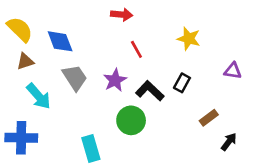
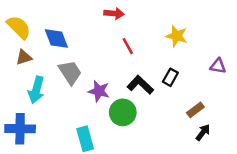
purple star: (115, 80) -> (99, 91), moved, turned -30
cyan arrow: (39, 96) -> (36, 90), turned 56
black arrow: (229, 142) -> (203, 132), moved

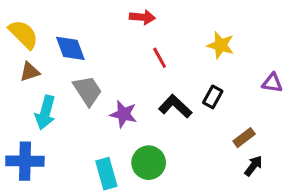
green circle: (123, 112) -> (149, 163), moved

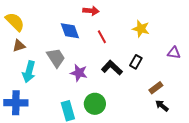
blue diamond: (70, 48) -> (70, 31), moved
black arrow: (253, 166) -> (162, 106), turned -88

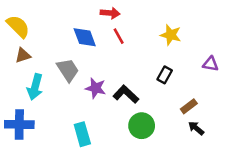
red line: (102, 37) -> (119, 36), moved
black L-shape: (112, 68) -> (126, 94), moved
green circle: (95, 104) -> (142, 126), moved

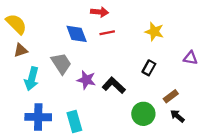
red line: (119, 36) -> (107, 33), turned -72
blue cross: (19, 124) -> (38, 117), moved
green circle: (142, 126) -> (143, 114), moved

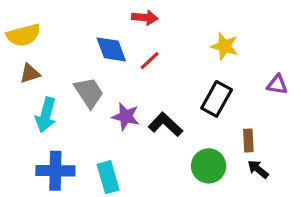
yellow semicircle: (16, 24) -> (23, 35), turned 120
red line: (107, 33) -> (150, 61), moved, turned -32
black rectangle: (149, 68) -> (217, 99), size x1.5
brown rectangle: (171, 96) -> (248, 140), turned -56

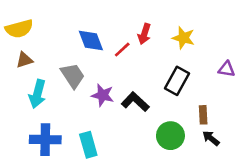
red arrow: (145, 18) -> (144, 34), moved, turned 102

